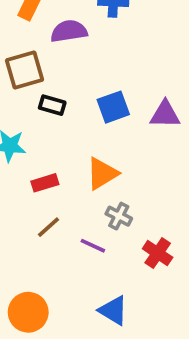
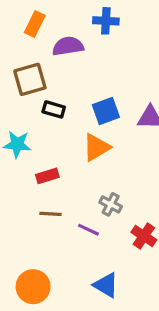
orange triangle: (102, 174) -> (96, 147), moved
brown line: (49, 227) -> (50, 214), turned 45

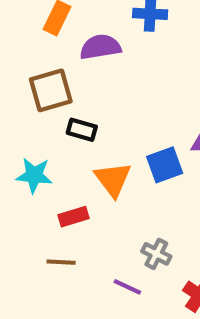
blue square: (106, 111) -> (165, 165), moved
orange triangle: (96, 147) -> (113, 179), moved, turned -36
brown line: (50, 214) -> (61, 262), moved

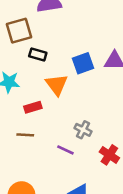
blue square: (165, 165) -> (83, 63), moved

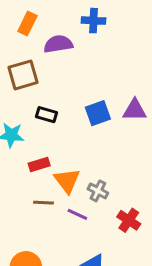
black rectangle: (38, 54) -> (46, 115), moved
orange triangle: (57, 85) -> (67, 181), moved
brown line: (25, 135) -> (44, 203), moved

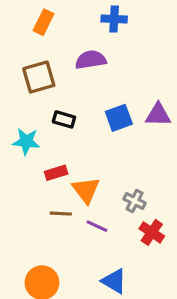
purple semicircle: (58, 44) -> (91, 60), moved
gray cross: (98, 191) -> (135, 201), moved

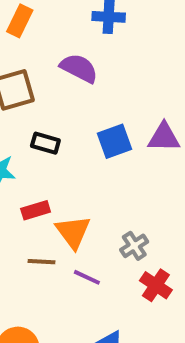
purple semicircle: (91, 60) -> (79, 68), turned 36
gray cross: (135, 201) -> (134, 246), turned 30

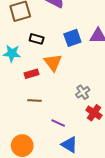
orange triangle: (73, 232) -> (53, 63), moved
purple line: (87, 277) -> (58, 123), moved

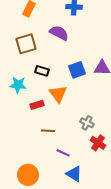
gray cross: (83, 92) -> (87, 123), turned -32
brown line: (35, 100) -> (48, 131), moved

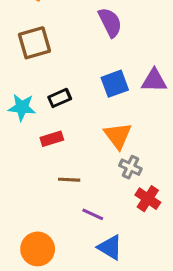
purple semicircle: (59, 33) -> (110, 22), moved, turned 36
black rectangle: (42, 71) -> (60, 98), moved, turned -40
orange triangle: (58, 94) -> (118, 136), moved

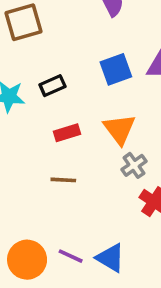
red rectangle: (52, 139) -> (67, 133), moved
gray cross: (130, 167) -> (134, 165), turned 30
purple line: (93, 214) -> (71, 256), moved

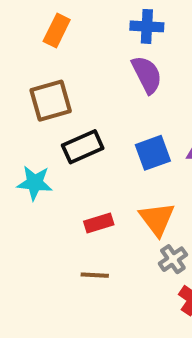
black rectangle: (52, 86) -> (83, 147), moved, size x1.4

